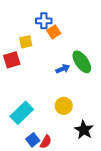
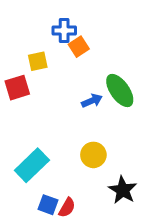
blue square: (33, 140) -> (48, 205), turned -32

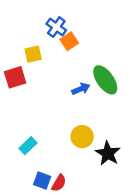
blue cross: (64, 30) -> (56, 27), turned 36
cyan rectangle: (32, 165) -> (28, 146), size x0.6
black star: (123, 190) -> (108, 153), moved

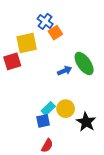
yellow square: (33, 54) -> (27, 43), size x1.5
cyan rectangle: (28, 146) -> (48, 109), moved
blue square: (42, 180) -> (43, 121), moved, turned -32

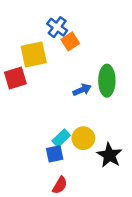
green ellipse: (84, 63) -> (107, 81), turned 35

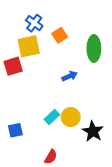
blue cross: (57, 27) -> (34, 23), moved
green ellipse: (107, 81) -> (94, 49), moved
blue square: (55, 154) -> (15, 130), moved

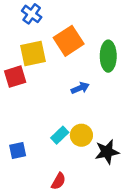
blue cross: (34, 23) -> (32, 14), moved
orange square: (60, 35) -> (69, 41), size x1.6
black star: (93, 131) -> (107, 152), turned 30

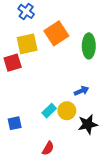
blue arrow: (80, 88) -> (81, 91), moved

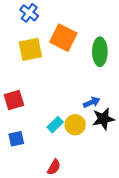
orange square: (56, 33) -> (63, 38), turned -30
red square: (13, 63) -> (14, 100), moved
black star: (88, 124) -> (103, 119), moved

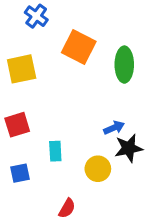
yellow square: (30, 49) -> (22, 69), moved
cyan rectangle: (55, 125) -> (55, 151), moved, turned -49
yellow circle: (75, 125) -> (98, 169), moved

